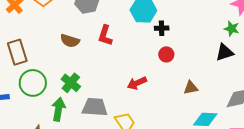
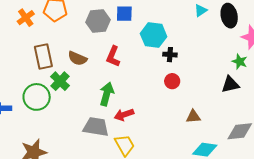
brown rectangle: (17, 52) -> (43, 57), moved
green cross: (71, 83) -> (60, 81), moved
red arrow: (137, 83) -> (124, 115), moved
green arrow: (59, 109) -> (107, 94), moved

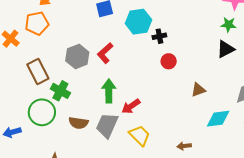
gray hexagon: (98, 21) -> (77, 57), moved
red L-shape: (113, 56) -> (105, 53), turned 40
brown semicircle: (77, 58) -> (79, 123), moved
gray trapezoid: (96, 127) -> (107, 125), turned -60

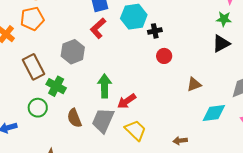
red L-shape: (105, 53) -> (98, 28), moved
green circle: (42, 112) -> (38, 108), size x0.7
brown semicircle: (79, 123) -> (74, 118), turned 60

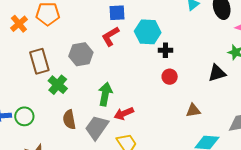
black triangle: (221, 44) -> (217, 73), moved
green circle: (38, 108) -> (24, 116), moved

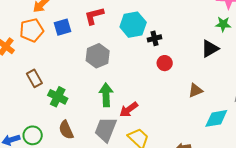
blue square: (117, 13) -> (62, 27), moved
red L-shape: (110, 36) -> (94, 16), moved, turned 30
gray hexagon: (81, 54) -> (98, 56), moved
brown rectangle: (39, 61) -> (34, 78), size x0.7
brown semicircle: (69, 120) -> (66, 130), moved

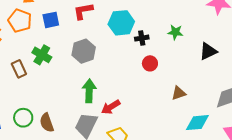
green star: (223, 24) -> (175, 32), moved
orange pentagon: (32, 30) -> (20, 21), turned 30
black triangle: (210, 49) -> (208, 51), moved
green cross: (58, 97) -> (42, 55), moved
green circle: (33, 135) -> (23, 118), moved

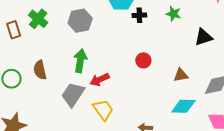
red circle: (150, 63) -> (143, 60), moved
brown triangle: (179, 93) -> (181, 75), moved
brown semicircle: (47, 123) -> (40, 70), moved

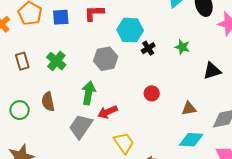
black cross: (139, 15) -> (148, 48), turned -32
green cross: (38, 19) -> (56, 61), moved
gray hexagon: (80, 21) -> (106, 59), moved
yellow trapezoid: (103, 110) -> (124, 143), moved

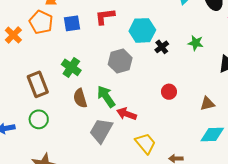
brown rectangle: (22, 61) -> (38, 84), moved, size x1.4
green arrow: (89, 93) -> (106, 96), turned -40
brown semicircle: (48, 102) -> (80, 98), moved
red arrow: (108, 112) -> (127, 114), turned 48

